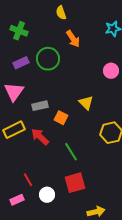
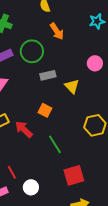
yellow triangle: (86, 103) -> (72, 86), moved
gray rectangle: (40, 106) -> (48, 75), moved
red square: (75, 183) -> (74, 175), moved

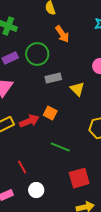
red arrow: (24, 129) -> (29, 121), moved, turned 114
green line: (55, 144) -> (60, 147), turned -36
red line: (12, 172) -> (22, 167), moved

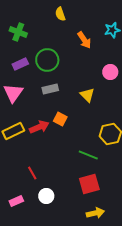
orange arrow: (62, 34) -> (84, 40), moved
gray rectangle: (53, 78) -> (50, 89), moved
green line: (60, 147) -> (88, 155), moved

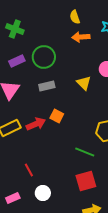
yellow semicircle: (60, 14) -> (75, 17), moved
orange arrow: (84, 40) -> (81, 37), turned 120
yellow triangle: (87, 95) -> (84, 83), moved

